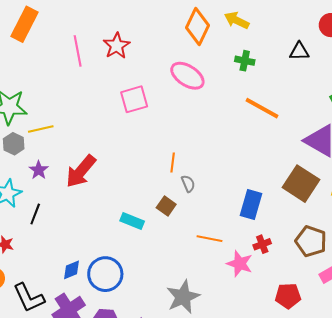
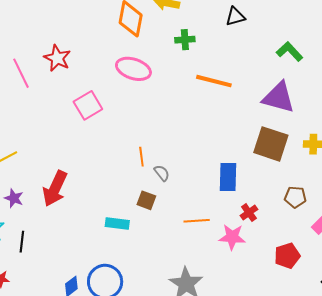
brown pentagon: (311, 241) -> (295, 197), size x0.7

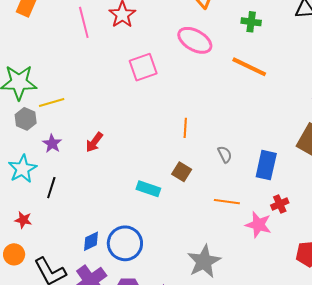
orange line: (214, 81) -> (249, 67), moved
gray semicircle: (162, 173) -> (225, 154), moved
red arrow: (55, 189) -> (94, 142), size x0.6

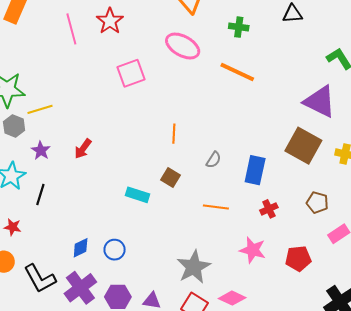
gray semicircle: (225, 154) -> (214, 160), turned 60
pink star: (258, 225) -> (253, 250), moved
blue circle: (125, 243) -> (115, 250), size x0.6

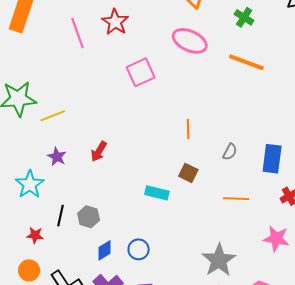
green cross: (239, 27) -> (244, 17), turned 30
gray hexagon: (14, 126) -> (89, 217), moved
black line: (40, 195) -> (61, 216), moved

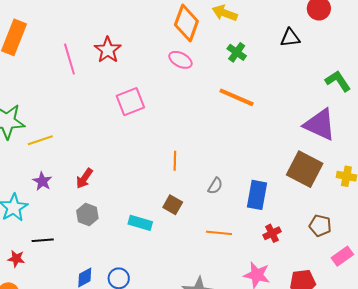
pink ellipse: (190, 41) -> (180, 60), moved, size x0.7
black line: (61, 216) -> (43, 240), turned 70
gray hexagon: (89, 217) -> (87, 214), moved

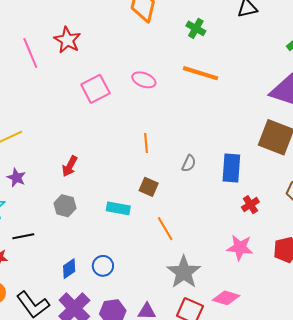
pink ellipse: (180, 60) -> (144, 80), moved
red arrow: (84, 178) -> (70, 166), moved
orange line: (219, 233) -> (165, 229), moved, turned 60

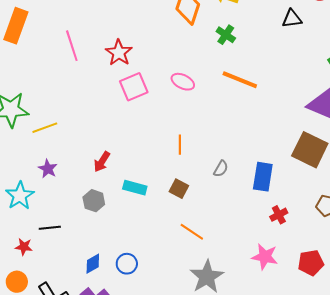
green cross: (196, 28) -> (226, 35), moved
red star: (67, 40) -> (119, 53), moved
cyan rectangle: (118, 208) -> (135, 188), moved
orange line: (165, 229) -> (192, 232), turned -30

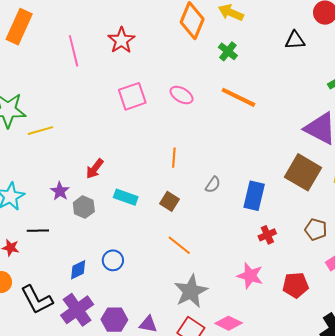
red star: (119, 53) -> (121, 40), moved
purple star: (48, 169) -> (60, 191), moved
blue circle: (127, 264) -> (113, 260), moved

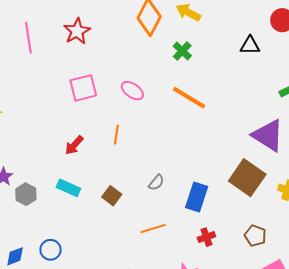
orange line: (174, 158) -> (116, 135), moved
red arrow: (95, 169) -> (74, 145), moved
orange line: (179, 245) -> (153, 229), moved, turned -60

